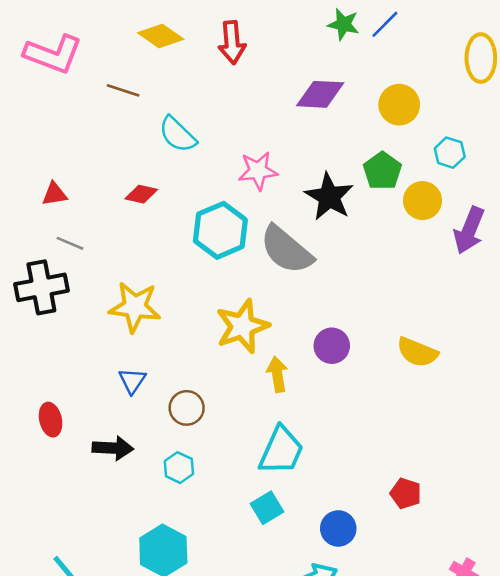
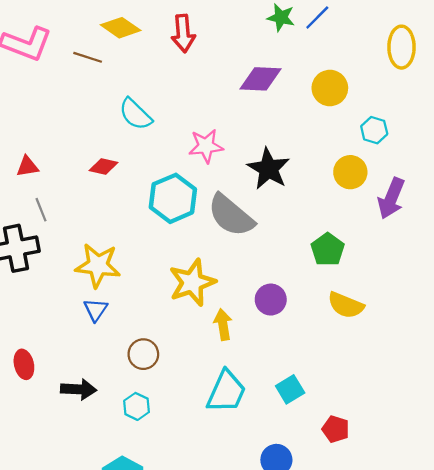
brown line: (123, 90) -> (88, 57), moved
green pentagon: (382, 171) -> (328, 249), moved
gray line: (70, 243) -> (41, 210), turned 45
blue triangle: (132, 381) -> (96, 310), moved
cyan square: (267, 508) -> (290, 389), moved

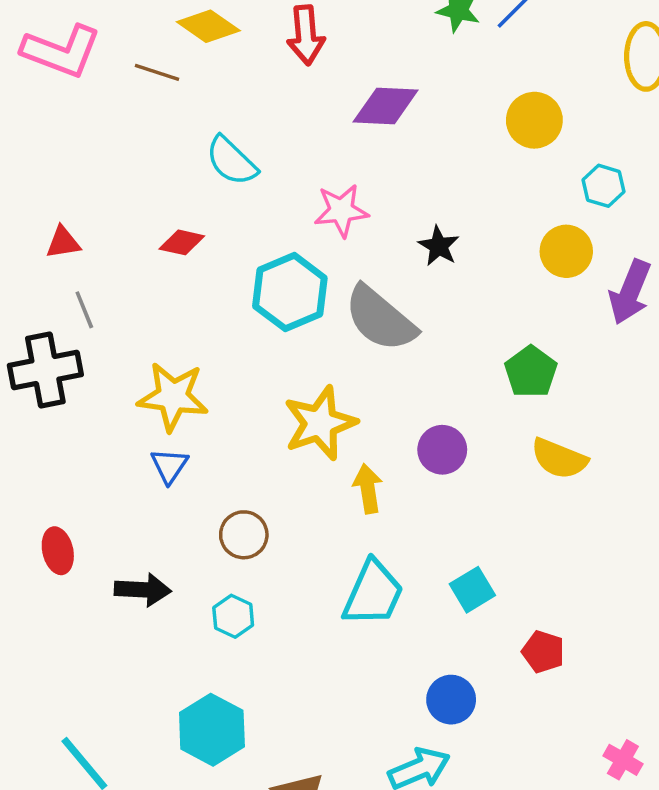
purple diamond: (260, 79) -> (386, 106), moved
black star: (268, 169) -> (439, 246), size x0.6

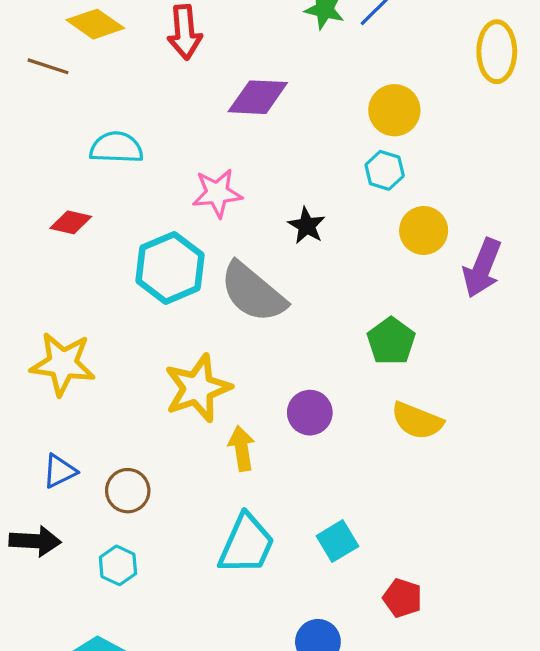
cyan semicircle: (231, 161) -> (116, 148), turned 138
cyan hexagon: (603, 186) -> (385, 170), moved
blue triangle: (169, 466) -> (59, 471), moved, turned 30

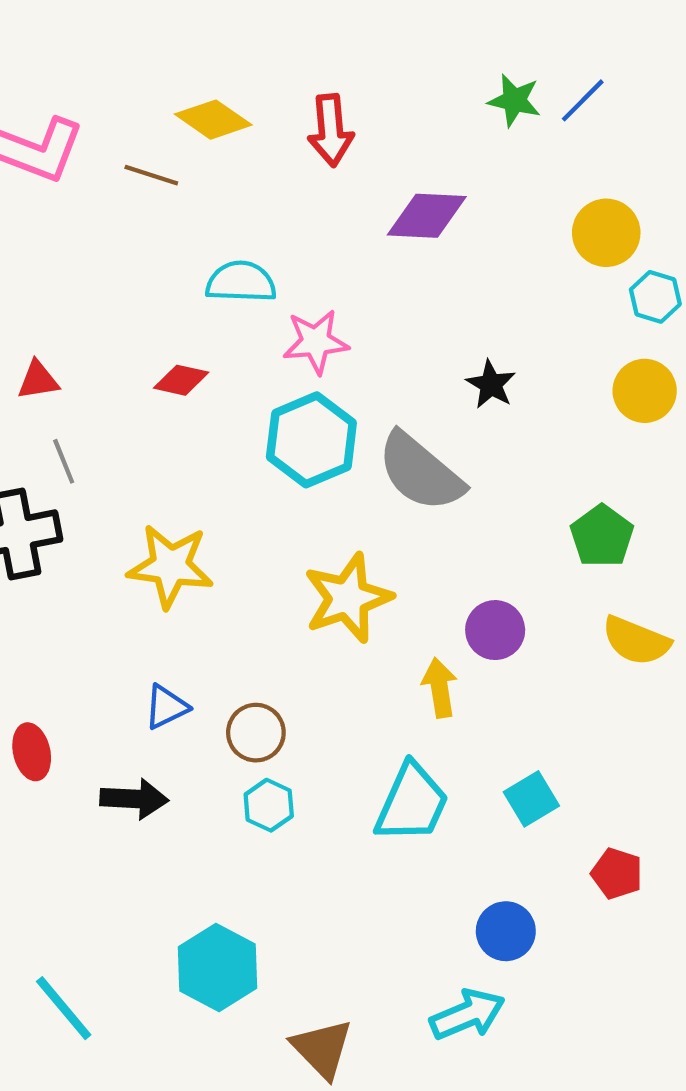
cyan hexagon: (385, 170) -> (655, 297), moved
pink star: (217, 193) -> (316, 342), moved
yellow arrow: (242, 448) -> (440, 688), moved
cyan hexagon: (118, 565) -> (269, 805), moved

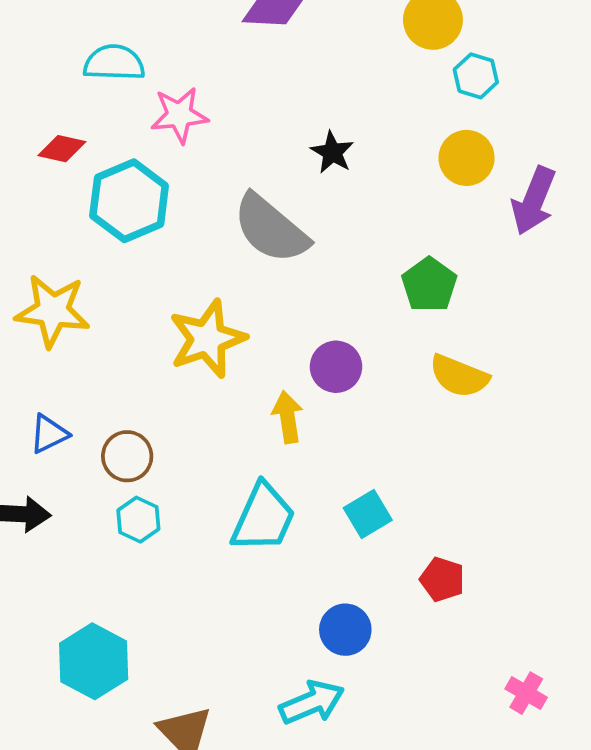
cyan hexagon: (311, 440) -> (129, 201), moved

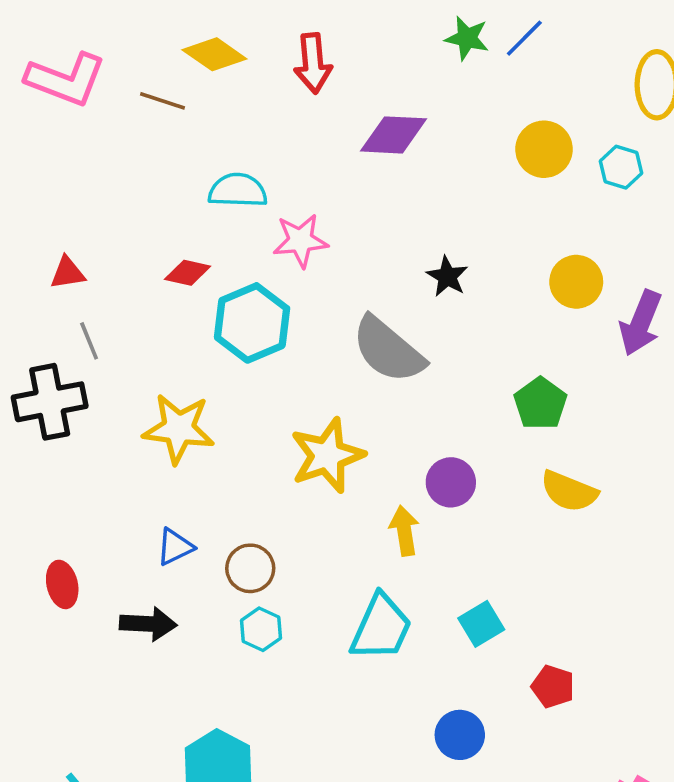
cyan hexagon: (476, 76) -> (621, 167), moved

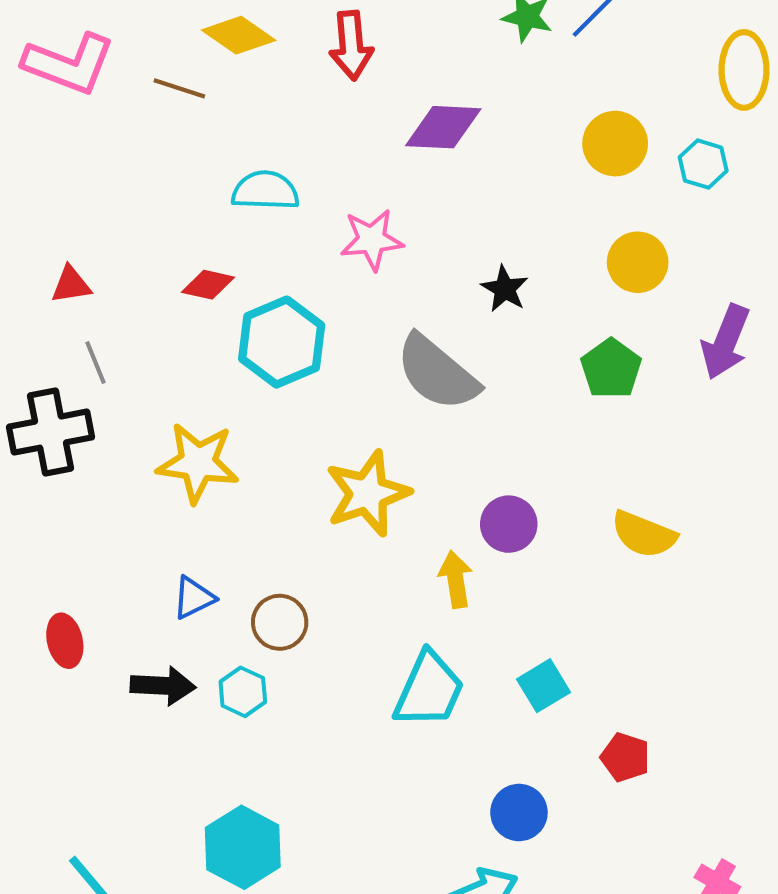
pink star: (300, 241) -> (372, 240), moved
yellow circle: (576, 282) -> (638, 262), moved
green pentagon: (540, 404) -> (611, 369), moved
cyan hexagon: (261, 629) -> (243, 692), moved

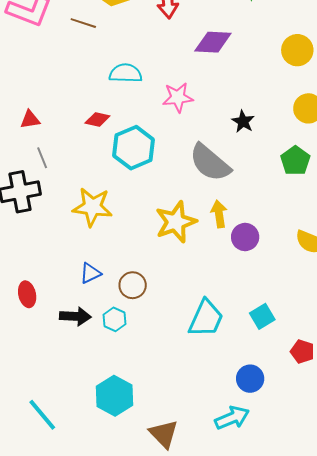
yellow arrow: (456, 579) -> (219, 214), moved

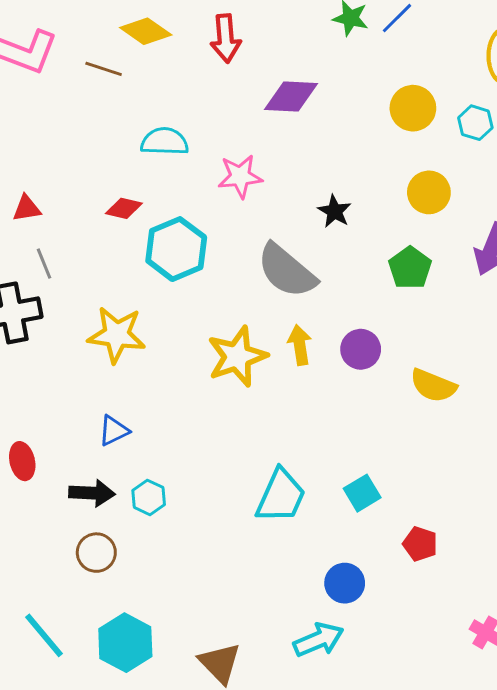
purple circle: (245, 237) -> (361, 349), moved
brown circle: (133, 285) -> (96, 553), moved
cyan hexagon: (114, 396) -> (125, 643), moved

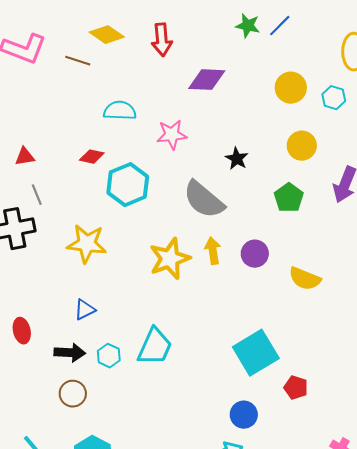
cyan square: (362, 493) -> (256, 353), size x1.8
cyan trapezoid: (281, 496) -> (155, 347), moved

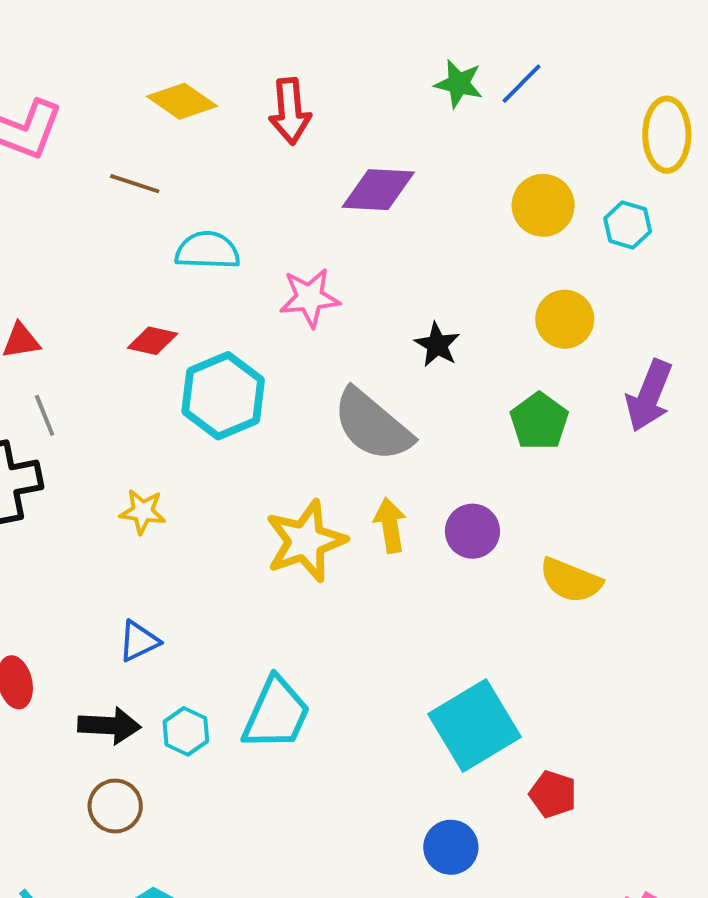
brown line: (78, 61) -> (135, 184), moved
yellow star: (87, 244) -> (143, 512), size x0.6

